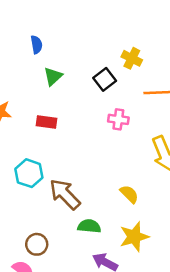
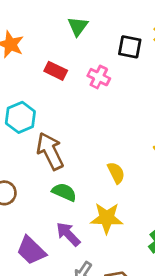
green triangle: (53, 76) -> (78, 26), turned -30
black square: (105, 79) -> (130, 47), turned 30
pink cross: (118, 119) -> (99, 77), moved

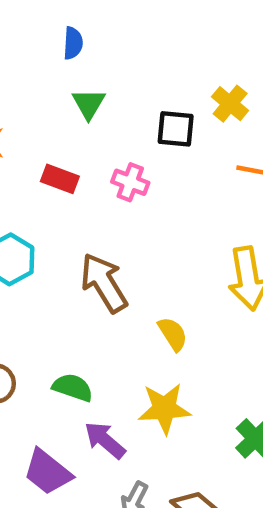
brown arrow: (50, 151) -> (104, 283), moved
green semicircle: (64, 192) -> (73, 387), moved

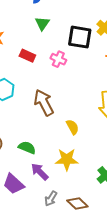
black square: (176, 129) -> (80, 37), size x1.4

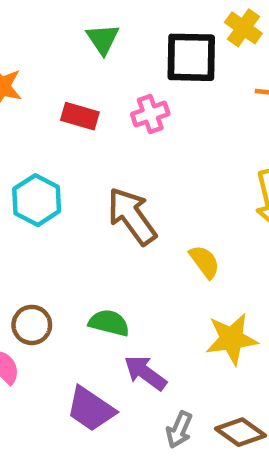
pink cross: (58, 59) -> (150, 114), turned -35
yellow star: (67, 159) -> (232, 339), moved

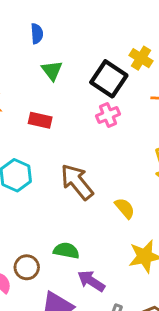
black square: (191, 57) -> (109, 79), turned 36
pink cross: (150, 114) -> (108, 115), moved
brown circle: (32, 325) -> (27, 267), moved

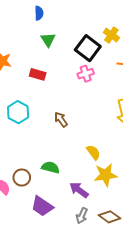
brown arrow: (77, 182) -> (61, 120), size x0.6
yellow semicircle: (125, 208) -> (93, 152), moved
purple arrow: (91, 281) -> (79, 190), moved

